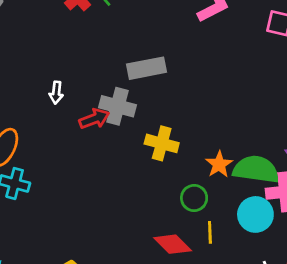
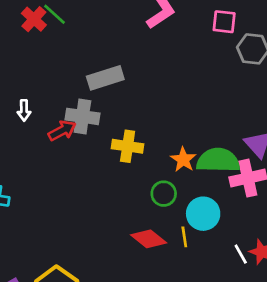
cyan circle: (255, 214) -> (203, 214), moved
yellow line: (210, 232) -> (184, 237), moved

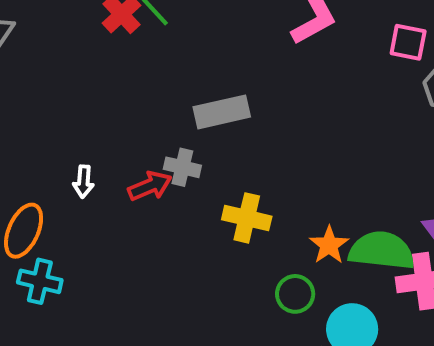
white arrow: (24, 110) -> (83, 182), moved
gray cross: (82, 116) -> (182, 167), size x0.7

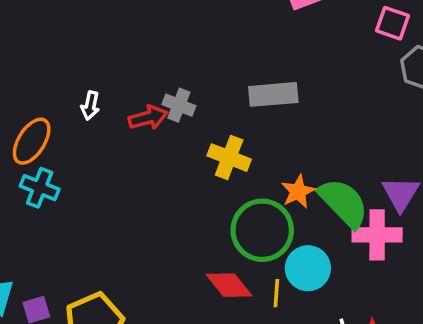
gray rectangle: (222, 112) -> (273, 94), moved
green semicircle: (382, 251) -> (343, 203), turned 32
green circle: (295, 294) -> (262, 230), size x1.8

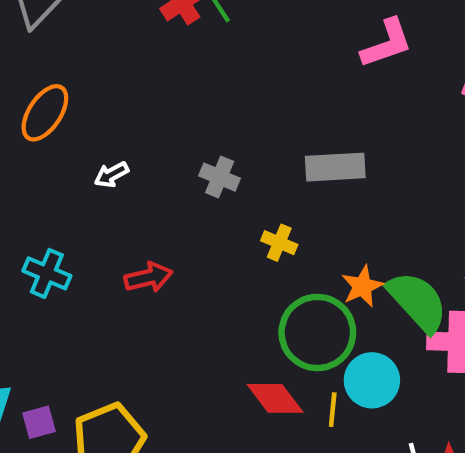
white arrow: (90, 105) -> (111, 175), turned 48
red arrow: (148, 118) -> (148, 277), moved
orange ellipse: (32, 141) -> (45, 113), moved
yellow cross: (229, 158) -> (279, 243), size x0.7

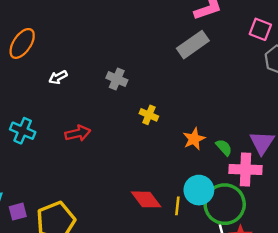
gray rectangle: (335, 167) -> (193, 45), moved, turned -32
green semicircle: (417, 302) -> (224, 147), size x0.5
green circle: (317, 332) -> (225, 204), moved

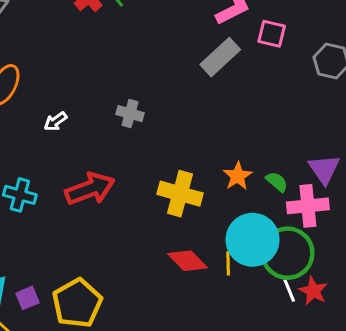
pink square: (260, 29) -> (272, 34), moved
yellow cross: (149, 115) -> (180, 194), moved, size x1.8
red arrow: (78, 133) -> (90, 189), size x1.5
cyan circle: (199, 190) -> (253, 240), size x1.4

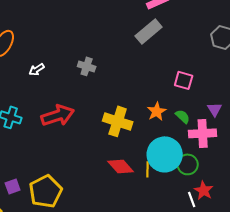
pink square: (272, 34) -> (184, 80), moved
purple triangle: (324, 169) -> (215, 109), size x0.7
green circle: (288, 253) -> (188, 164), size x0.6
white line: (289, 291) -> (192, 199), moved

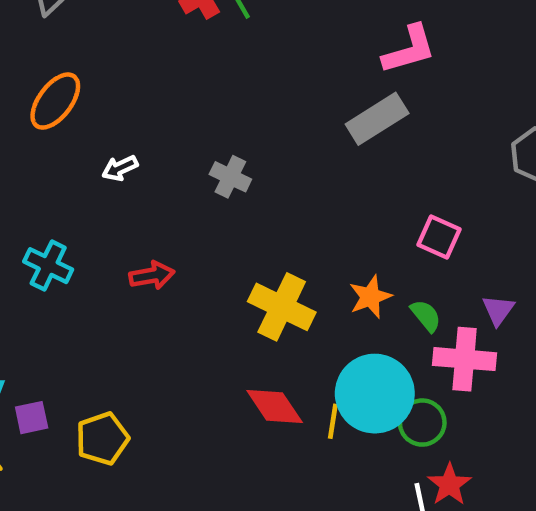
red arrow: (58, 115) -> (152, 275), size x0.6
yellow pentagon: (46, 191) -> (102, 439), size x0.7

